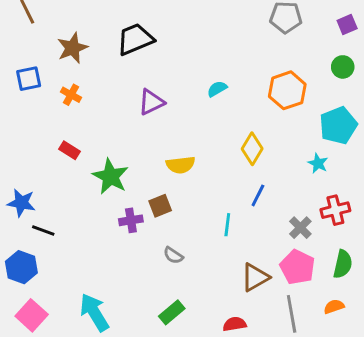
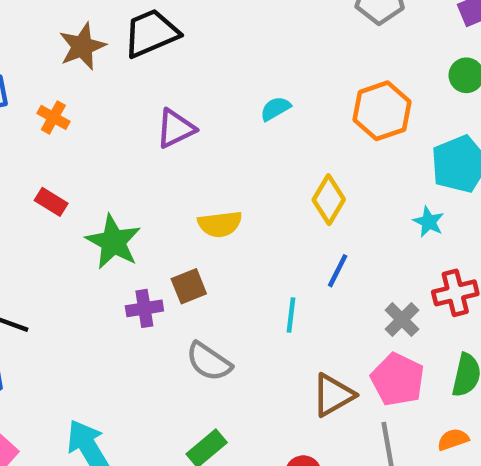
brown star: (72, 48) -> (82, 46), moved
gray semicircle: (173, 255) -> (209, 362), size x1.5

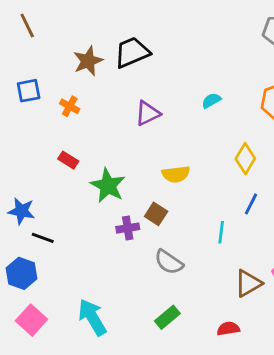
brown square: (189, 286) -> (156, 214), turned -35

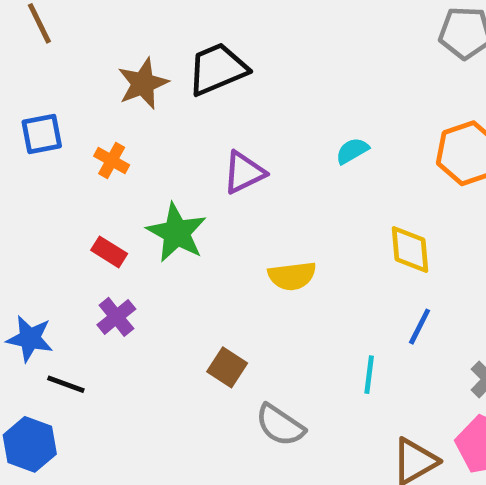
yellow diamond: (245, 159) -> (410, 250), turned -36
green star: (108, 186) -> (177, 233), moved
brown square: (156, 214) -> (227, 367), moved
purple cross: (128, 228) -> (116, 317), moved, turned -30

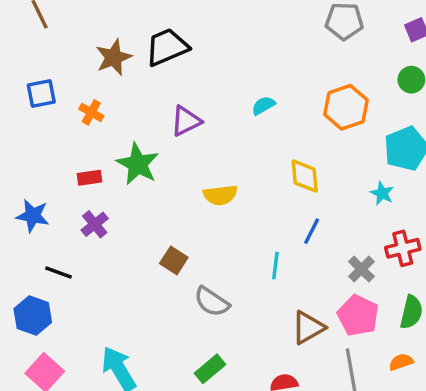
red rectangle: (109, 252) -> (90, 178), turned -40
blue star: (30, 339) -> (33, 216), moved

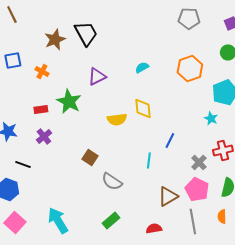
black trapezoid: (167, 47) -> (86, 33), turned 84
yellow diamond: (305, 176) -> (143, 108), moved
orange semicircle: (401, 362) -> (222, 216), turned -72

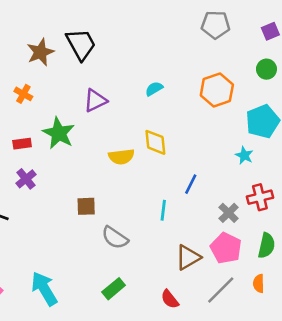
brown square: (90, 157) -> (86, 206), turned -35
gray line: (193, 221) -> (221, 290), turned 55
red semicircle: (154, 228) -> (170, 299), turned -119

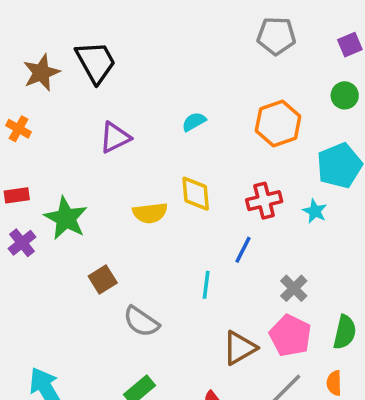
green star: (59, 133) -> (66, 218), moved
red cross: (260, 197) -> (264, 201), moved
brown square: (86, 206) -> (103, 280), turned -30

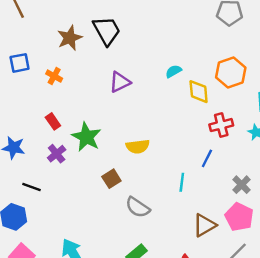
yellow diamond: (196, 194) -> (199, 92), moved
red rectangle: (17, 195) -> (53, 121), turned 63
yellow semicircle: (150, 213) -> (138, 146), moved

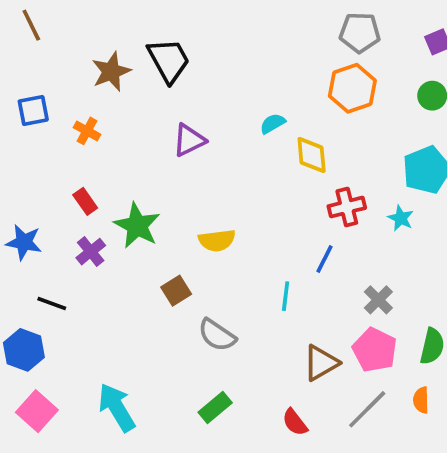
orange hexagon: (231, 72) -> (352, 88), moved

